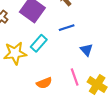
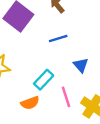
cyan rectangle: (39, 43) -> (44, 80), moved

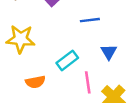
orange semicircle: (30, 103) -> (35, 82), moved

